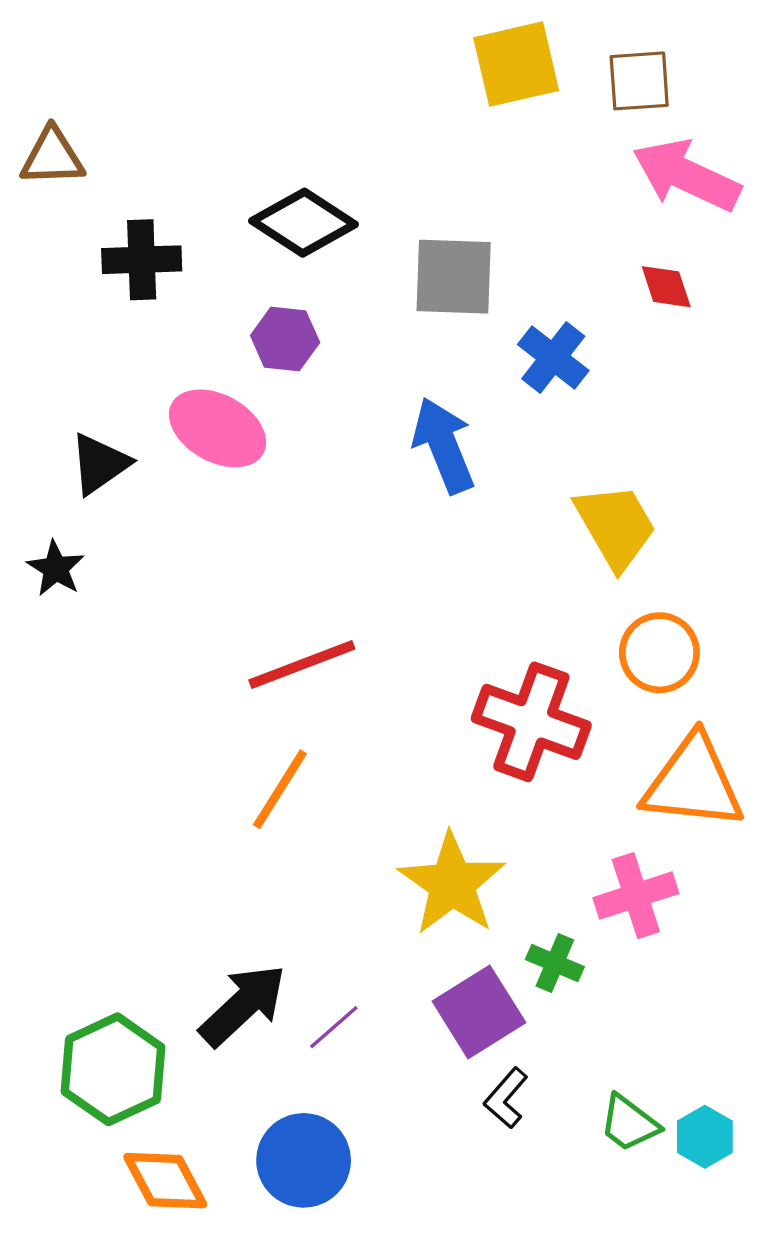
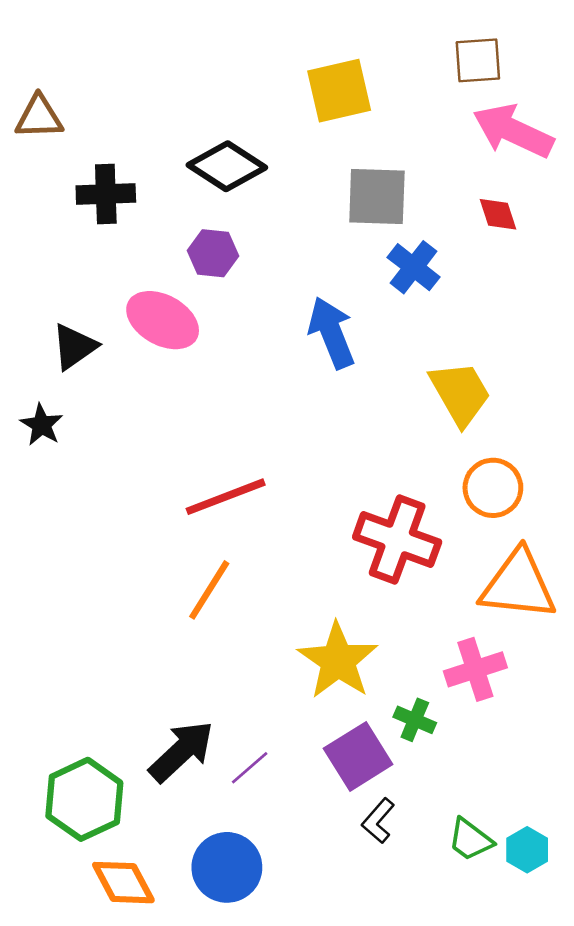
yellow square: (516, 64) -> (339, 91), moved
gray square: (454, 277) -> (377, 197), moved

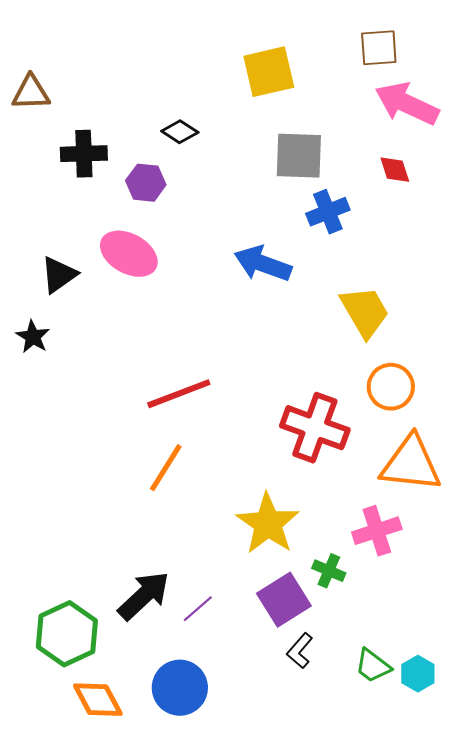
black diamond: (227, 166) -> (180, 132), size x0.6
purple hexagon: (213, 253) -> (146, 183), moved
blue cross: (414, 267) -> (328, 212), turned 30
blue arrow: (332, 333) -> (263, 264), turned -48

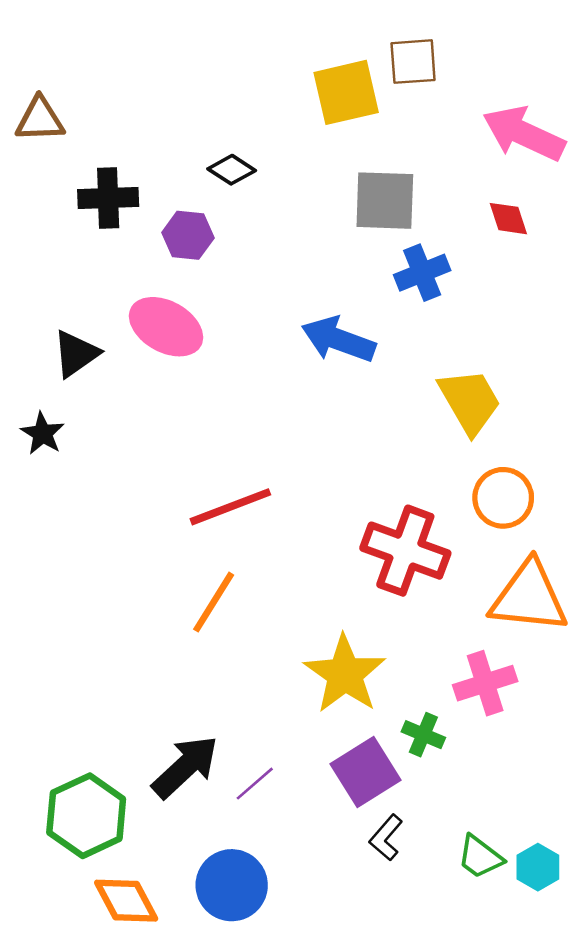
brown square: (379, 48) -> (413, 62), moved

